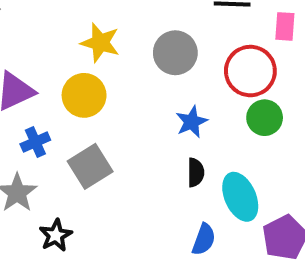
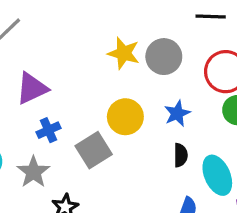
yellow star: (100, 43) -> (124, 53), moved
yellow circle: (84, 95) -> (125, 117), moved

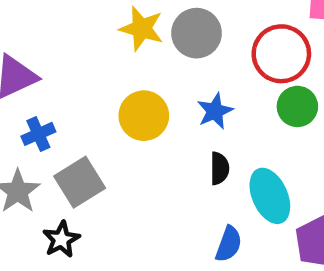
gray square: (94, 150) -> (80, 182), moved

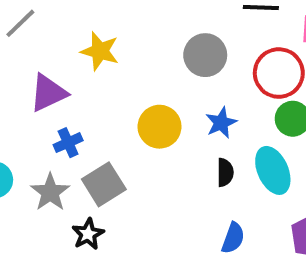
yellow star: (142, 29) -> (100, 51), moved
cyan ellipse: (270, 196) -> (273, 170), moved

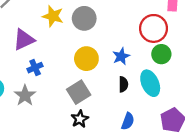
gray circle: (205, 55) -> (84, 18), moved
gray square: (104, 184) -> (79, 92), moved
black star: (88, 234) -> (80, 119), moved

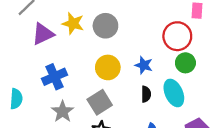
purple triangle: (24, 40) -> (43, 34), moved
blue star: (121, 56) -> (144, 65), turned -30
blue cross: (35, 68) -> (54, 77), size x1.5
gray star: (25, 95) -> (63, 112), moved

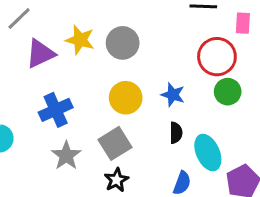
cyan ellipse: (174, 93) -> (208, 153), moved

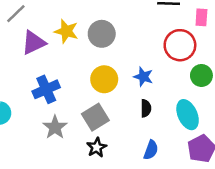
green circle: (228, 92) -> (201, 75), moved
cyan ellipse: (208, 153) -> (188, 115), moved

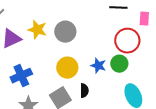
green circle: (201, 75) -> (119, 64), moved
black semicircle: (146, 108) -> (84, 91), moved

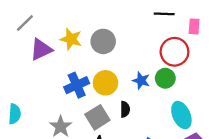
blue cross: (21, 76) -> (77, 85), moved

